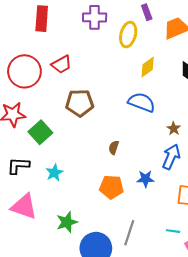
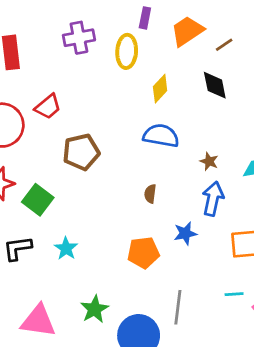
purple rectangle: (147, 12) -> (145, 18), turned 42
brown semicircle: (114, 148) -> (150, 194), moved
pink triangle: (24, 207) -> (38, 321), moved

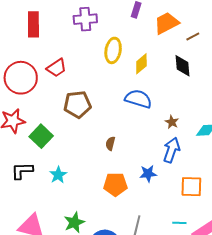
yellow ellipse: (127, 51) -> (113, 50), moved
brown semicircle: (150, 194) -> (110, 144), moved

